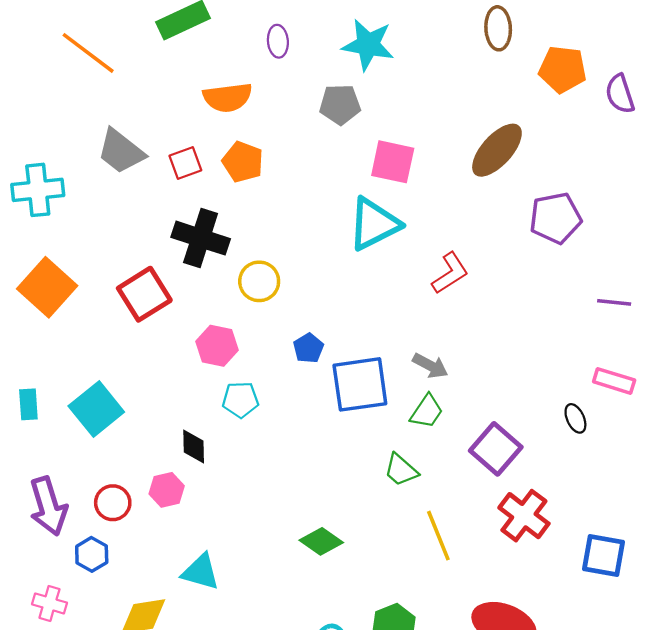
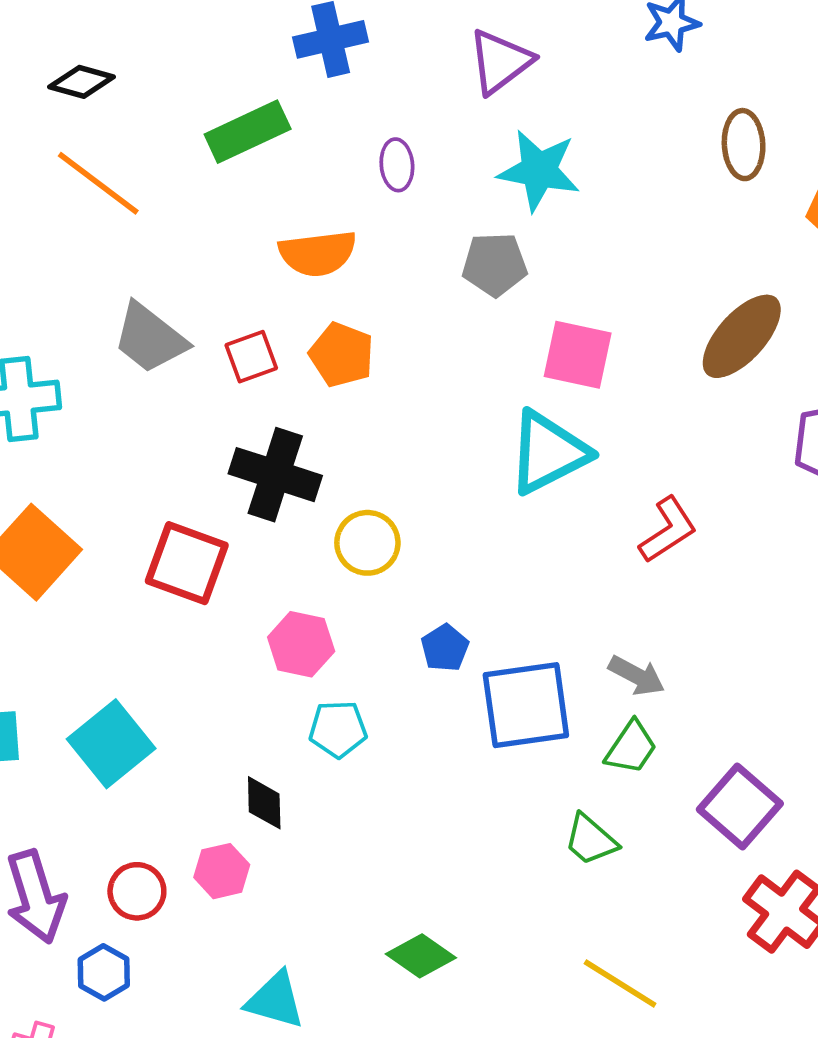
red square: (144, 294) -> (187, 563), turned -38
yellow line: (438, 536) -> (620, 984), moved, turned -36
green diamond: (321, 541) -> (421, 956), moved

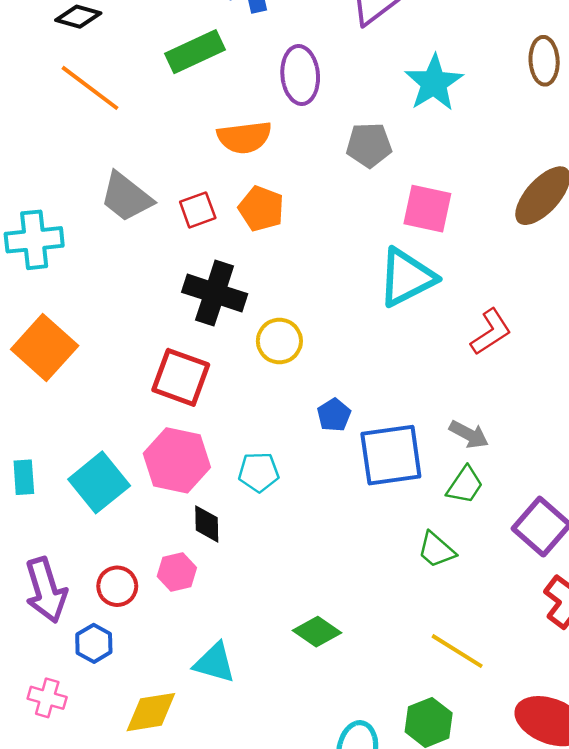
purple ellipse: (397, 165) -> (300, 75), size x1.6
cyan star: (539, 170) -> (434, 83), moved, turned 30
red square: (187, 563) -> (181, 377), moved
pink hexagon: (301, 644) -> (177, 460), moved, size x1.4

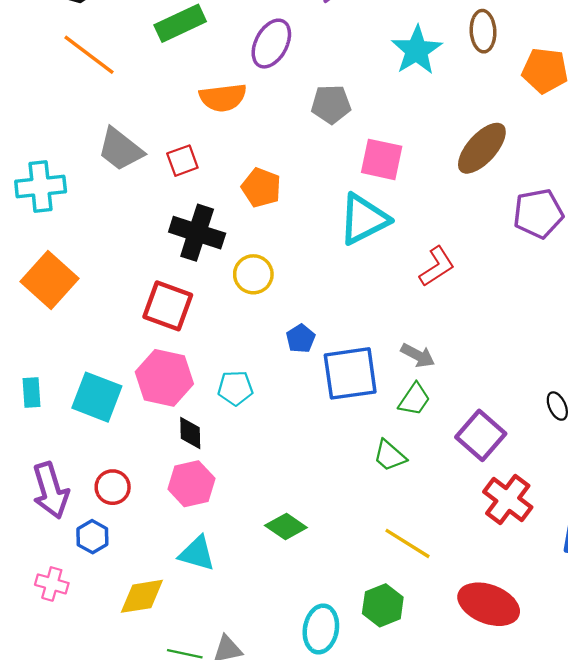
purple ellipse: (300, 75) -> (271, 44), turned 33
cyan star: (434, 83) -> (417, 50), moved
orange pentagon: (261, 209) -> (261, 188), moved
cyan square: (99, 482) -> (97, 397), turned -30
pink hexagon: (177, 572) -> (191, 484), moved, size x1.4

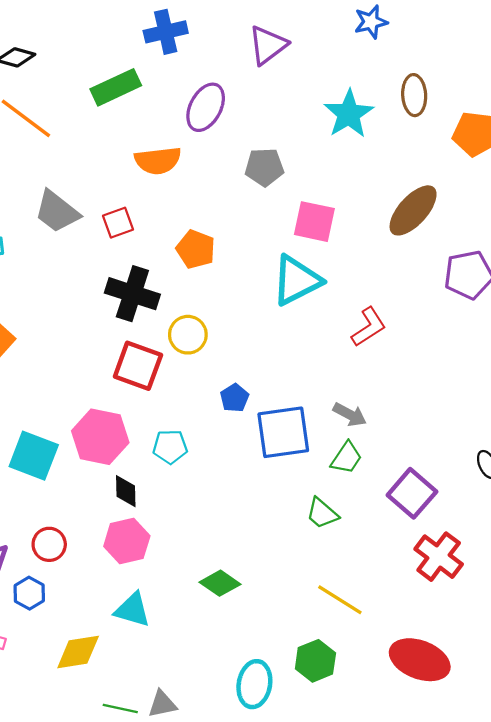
red square: (168, 306) -> (138, 366), moved

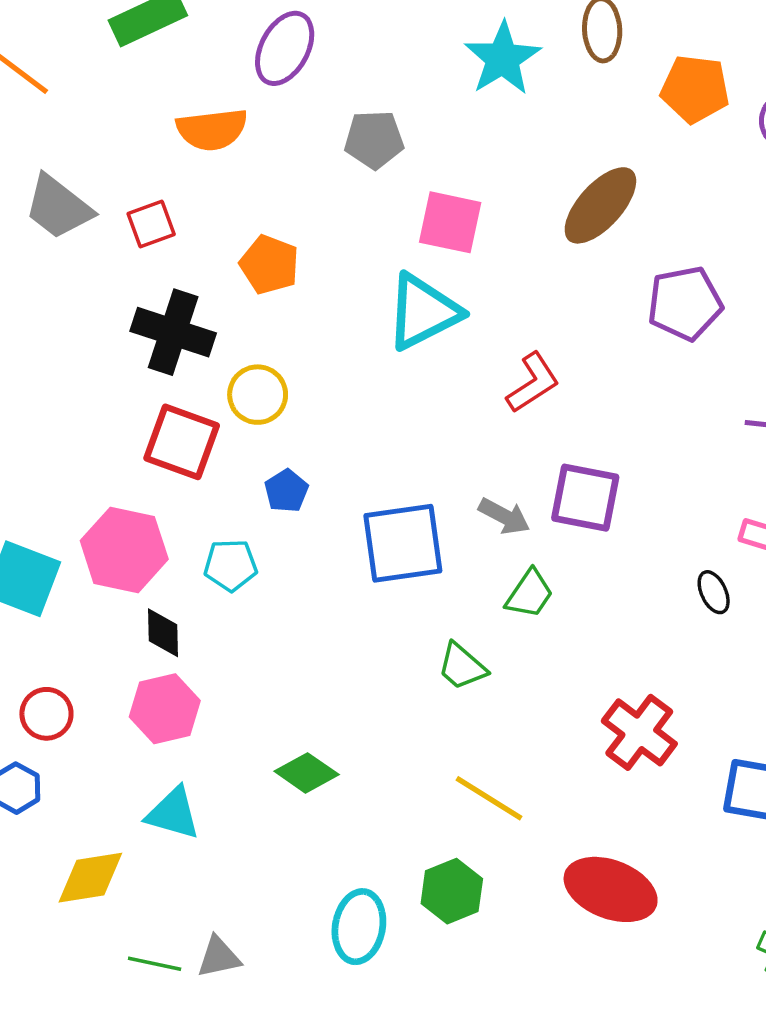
blue pentagon: (234, 398) -> (286, 491), moved
green trapezoid: (346, 458) -> (530, 594), moved
purple square: (412, 493) -> (585, 498), moved, turned -30

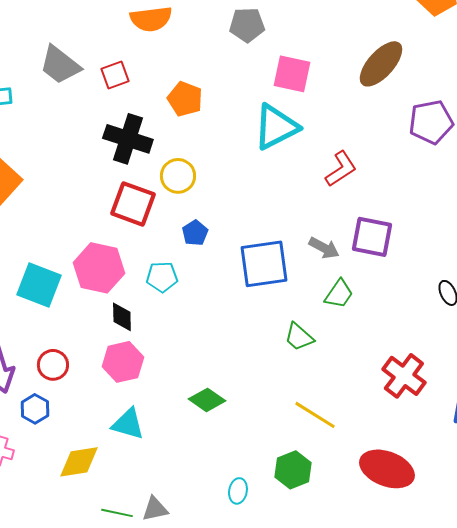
cyan ellipse: (359, 927) -> (238, 491), size x0.6

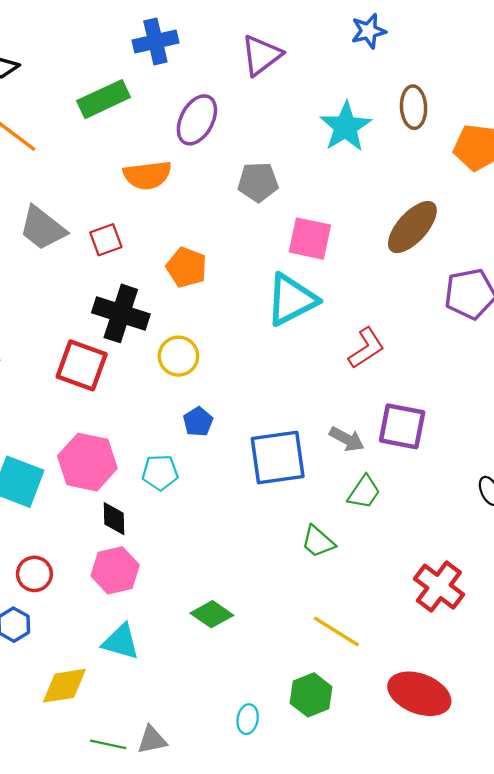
red square: (133, 204) -> (82, 365), moved

